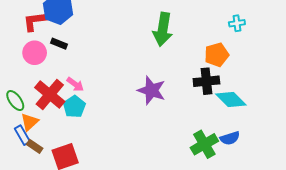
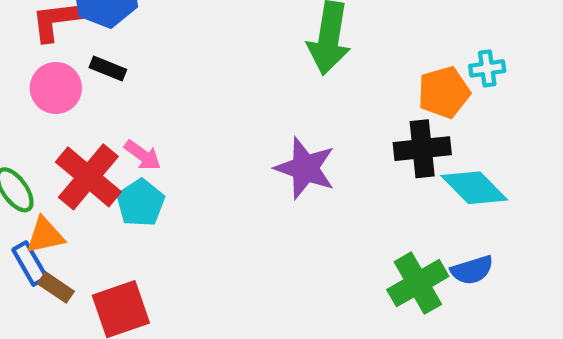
cyan cross: (237, 23) -> (487, 68), moved
orange triangle: (29, 122) -> (45, 235), turned 30

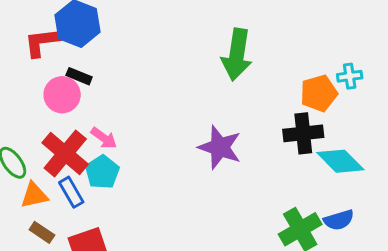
pink circle: (56, 88) -> (62, 95), moved
blue rectangle: (30, 264) -> (71, 192), moved

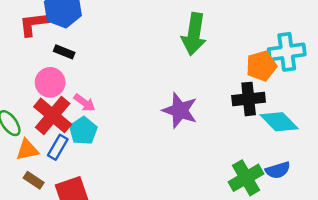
cyan cross: (350, 76) -> (287, 52), size x1.8
pink circle: (62, 95) -> (50, 82), moved
blue rectangle: (71, 192) -> (58, 147), turned 60

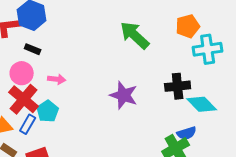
green arrow: (194, 34) -> (135, 35), turned 124
orange pentagon: (261, 66) -> (188, 26), moved
pink arrow: (84, 103) -> (57, 79), moved, turned -30
blue semicircle: (278, 170) -> (187, 133), moved

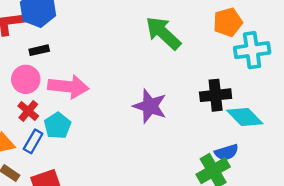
black rectangle: (33, 49) -> (39, 50), turned -35
pink arrow: (57, 79) -> (68, 87), size x1.8
red cross: (24, 99) -> (28, 111), size x0.6

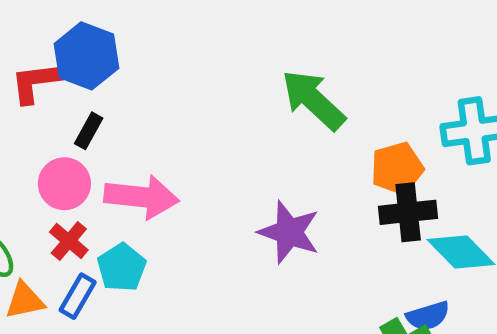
orange pentagon: (228, 22) -> (397, 168), moved
black rectangle: (39, 50) -> (89, 131), turned -48

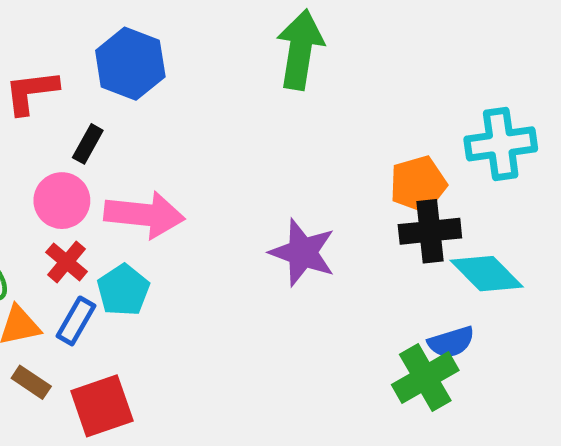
blue hexagon: (86, 56) -> (130, 64), moved
green arrow: (313, 100) -> (300, 50), moved, turned 56

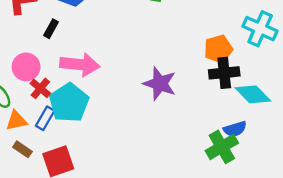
cyan cross: (501, 144) -> (260, 29), turned 32
pink circle: (62, 201) -> (26, 67), moved
cyan pentagon: (123, 290) -> (69, 103), size x1.5

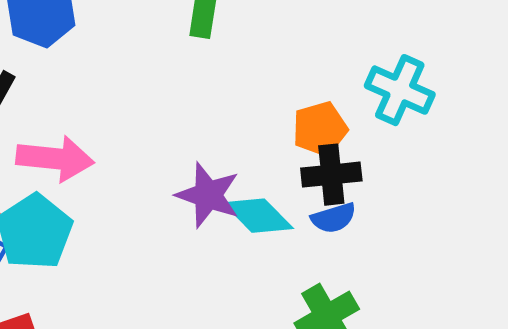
cyan diamond: (253, 94) -> (258, 216), moved
blue semicircle: (235, 129) -> (334, 218), moved

